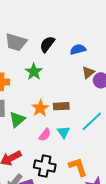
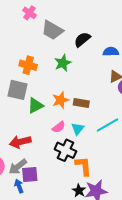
black cross: (45, 166) -> (65, 150), moved

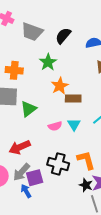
orange star: (61, 100) -> (60, 86), moved
pink semicircle: (59, 127) -> (55, 126), turned 32
black cross: (65, 150) -> (58, 164), moved

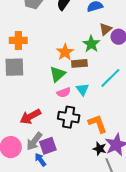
green star: (48, 62) -> (91, 44), moved
green triangle: (28, 109) -> (58, 74), moved
black cross: (58, 164) -> (69, 117), moved

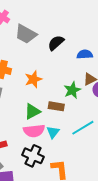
orange star: (65, 52) -> (33, 79), moved
pink semicircle: (64, 93) -> (34, 131), size x1.5

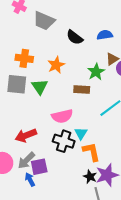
black semicircle: (56, 43) -> (75, 37), moved, turned -96
green triangle: (32, 111) -> (40, 87), moved, turned -30
cyan triangle: (53, 132) -> (81, 133), moved

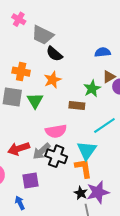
black semicircle: (75, 37) -> (54, 54), moved
cyan triangle: (81, 133) -> (87, 150), moved, size x1.5
gray arrow: (26, 160) -> (42, 151), moved
blue arrow: (30, 180) -> (20, 203), moved

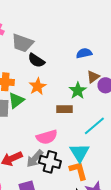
green triangle: (35, 101) -> (16, 100), moved, turned 30

